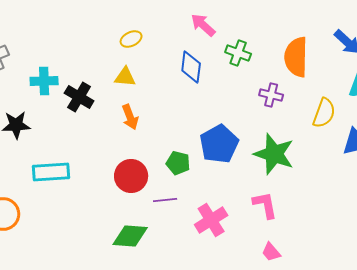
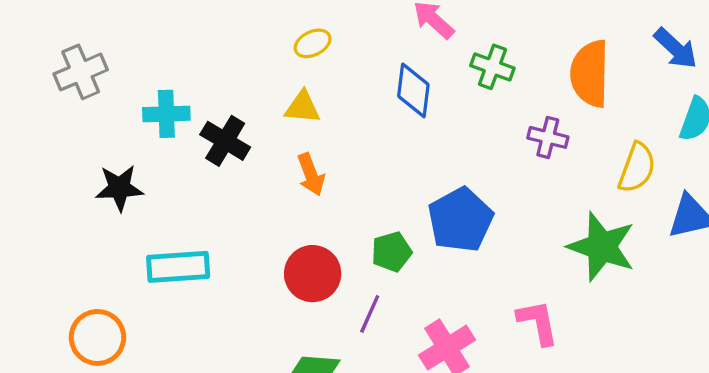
green star: (274, 154) -> (602, 247), moved
green pentagon: (178, 163) -> (392, 252), turned -30
purple line: (165, 200) -> (370, 314), turned -60

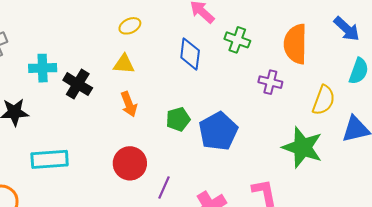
green pentagon: (392, 252) -> (178, 119), moved

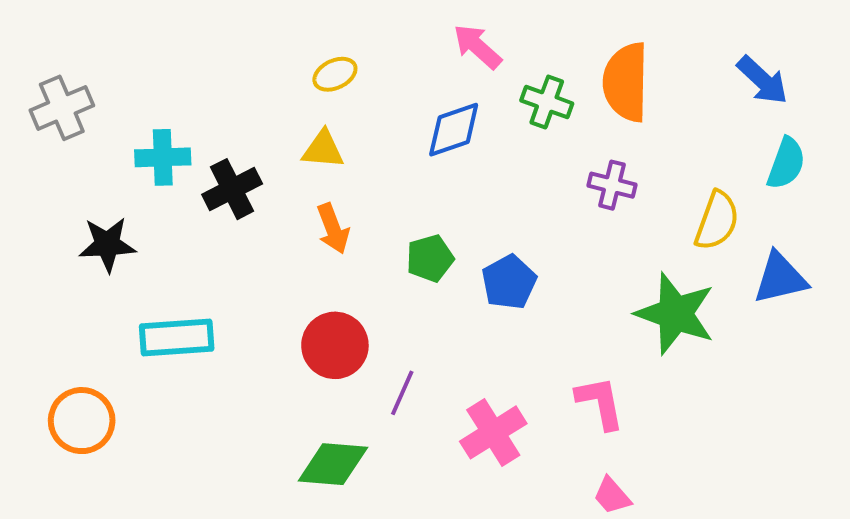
orange semicircle: (295, 44) -> (626, 82), moved
blue diamond: (190, 54) -> (454, 130), turned 64
black cross: (78, 84) -> (232, 189), turned 32
blue pentagon: (218, 131) -> (509, 282), size x0.7

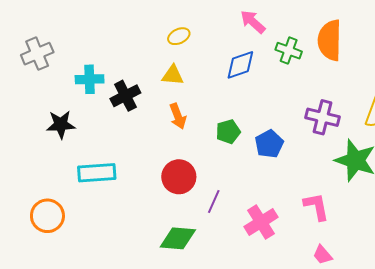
purple cross: (612, 185) -> (323, 117), moved, size x1.4

